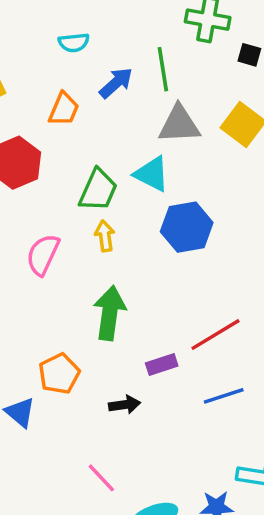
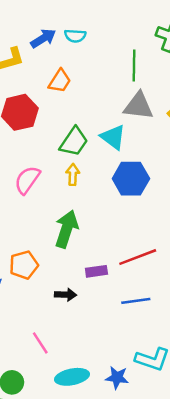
blue arrow: (116, 83) -> (43, 38), moved

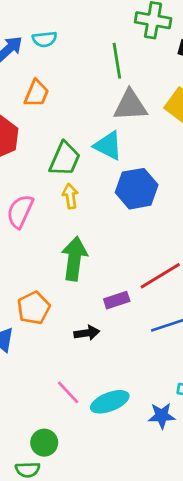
cyan ellipse: (72, 377) -> (110, 402), moved

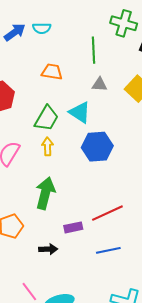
orange trapezoid: (36, 93) -> (52, 72), moved, turned -110
gray triangle: (130, 105) -> (100, 84), size x0.6

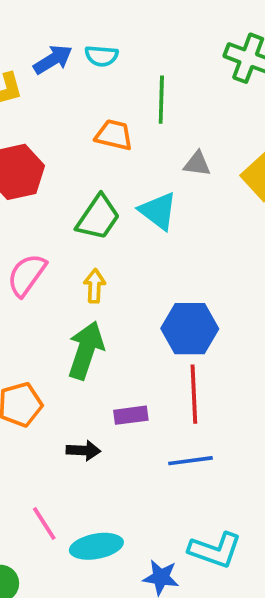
green line: (93, 50) -> (161, 100), moved
yellow arrow: (48, 146) -> (95, 286), moved
blue hexagon: (97, 147) -> (190, 329), moved
red line: (107, 213) -> (194, 394), turned -72

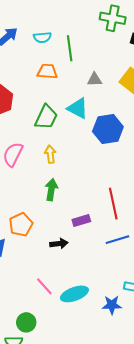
cyan semicircle: (102, 56) -> (42, 37), moved
blue hexagon: (190, 329) -> (108, 129), moved
green arrow: (86, 350) -> (51, 190), size x0.7

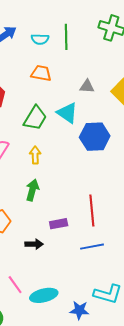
green line: (70, 48) -> (66, 37), moved

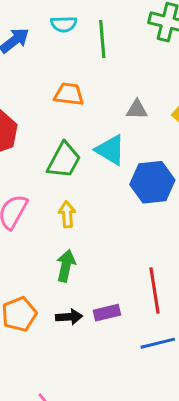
cyan semicircle: (40, 39) -> (64, 24), moved
black arrow: (34, 244) -> (69, 317), moved

